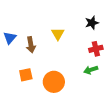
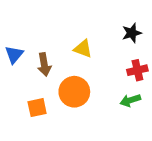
yellow triangle: (58, 34) -> (83, 49), turned -40
orange circle: (54, 82) -> (74, 92), moved

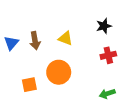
brown arrow: (44, 64) -> (35, 41), moved
green arrow: (130, 100) -> (107, 94), moved

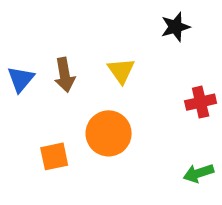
black star: (104, 26) -> (175, 27), moved
yellow triangle: (65, 38) -> (121, 71), turned 35

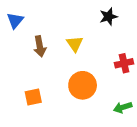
blue triangle: (21, 79) -> (15, 20), moved
orange circle: (109, 133) -> (83, 85), moved

